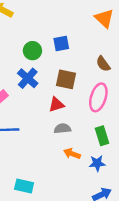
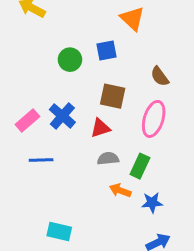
orange triangle: (104, 18) -> (132, 19), moved
blue cross: (28, 78) -> (62, 116), moved
green rectangle: (102, 136) -> (140, 166), moved, turned 42

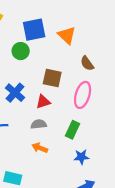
orange triangle: (132, 19) -> (67, 35), moved
blue square: (106, 50) -> (34, 30), moved, size x1.5
gray semicircle: (108, 158) -> (39, 124), moved
orange arrow: (120, 190) -> (40, 148), moved

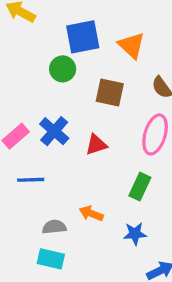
brown square: (52, 78) -> (110, 92), moved
gray semicircle: (39, 124) -> (54, 227), moved
blue star: (81, 157) -> (135, 234), moved

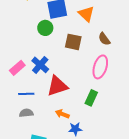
red triangle: (96, 145) -> (57, 86), moved, size x1.6
gray semicircle: (54, 227) -> (26, 113), moved
blue star: (135, 234) -> (75, 129), moved

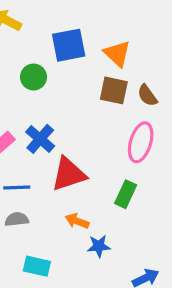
green circle: (45, 28) -> (33, 77), moved
brown square: (73, 42) -> (114, 90), moved

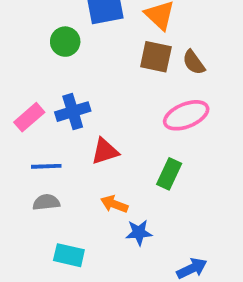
blue cross: (40, 139) -> (73, 112), turned 32
pink ellipse: (141, 142) -> (186, 115), turned 51
red triangle: (69, 174) -> (105, 151), size x0.7

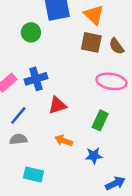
pink ellipse: (186, 115) -> (111, 81), turned 32
blue line: (46, 166) -> (18, 115), turned -48
blue star: (139, 233) -> (94, 156), moved

